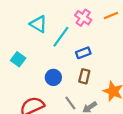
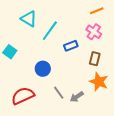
pink cross: (83, 18) -> (94, 32), moved
brown rectangle: (84, 76) -> (95, 59), moved

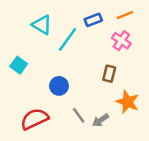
blue rectangle: (71, 46) -> (93, 20), moved
brown rectangle: (95, 59) -> (109, 74), moved

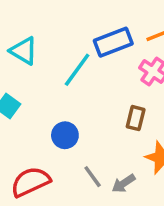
blue rectangle: (93, 20) -> (113, 42), size x1.5
cyan triangle: (42, 25) -> (24, 51), moved

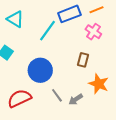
blue circle: (65, 135) -> (40, 70), size x1.5

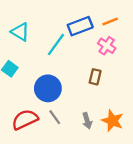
orange star: (99, 84) -> (112, 121), moved
gray line: (57, 95) -> (55, 117), moved
gray arrow: (76, 99) -> (87, 121), turned -72

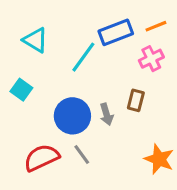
pink cross: (107, 46) -> (151, 59), turned 30
gray arrow: (87, 121) -> (106, 114), moved

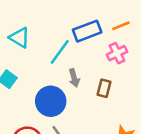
gray arrow: (106, 114) -> (74, 78), moved

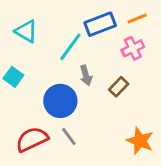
brown rectangle: (104, 88) -> (119, 87), turned 30

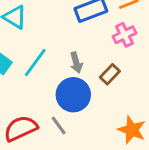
cyan line: (70, 47) -> (35, 63), moved
blue circle: (60, 101) -> (73, 95), moved

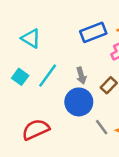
gray line: (59, 125) -> (102, 127), moved

